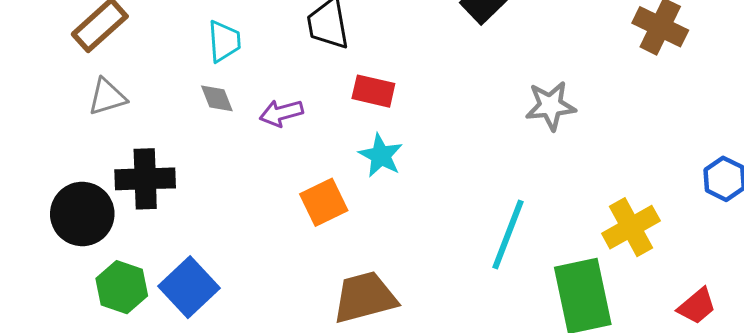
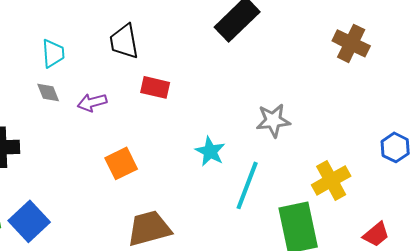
gray star: (550, 106) -> (273, 120), moved
cyan star: (381, 155) -> (210, 151), moved

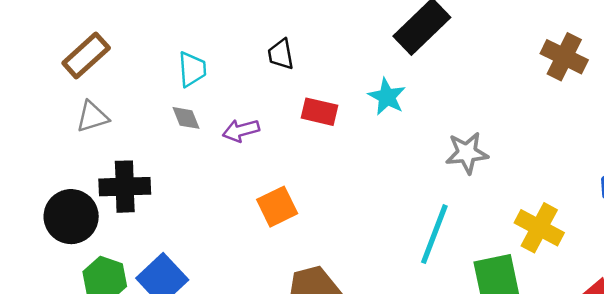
black trapezoid: (124, 41) -> (281, 54), size x0.7
cyan star: (210, 151) -> (387, 97), moved
yellow cross: (331, 180) -> (539, 228), turned -33

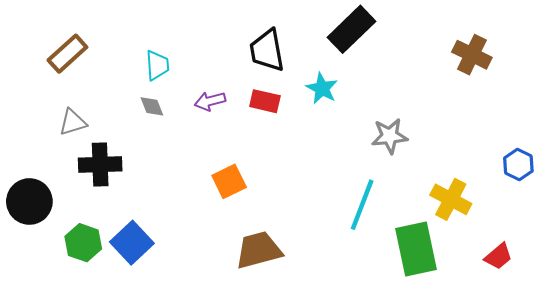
black trapezoid: (281, 54) -> (267, 50), moved, size x1.6
gray triangle: (92, 117) -> (73, 122), moved
purple arrow: (241, 130) -> (210, 101), moved
black circle: (71, 217) -> (29, 201), moved

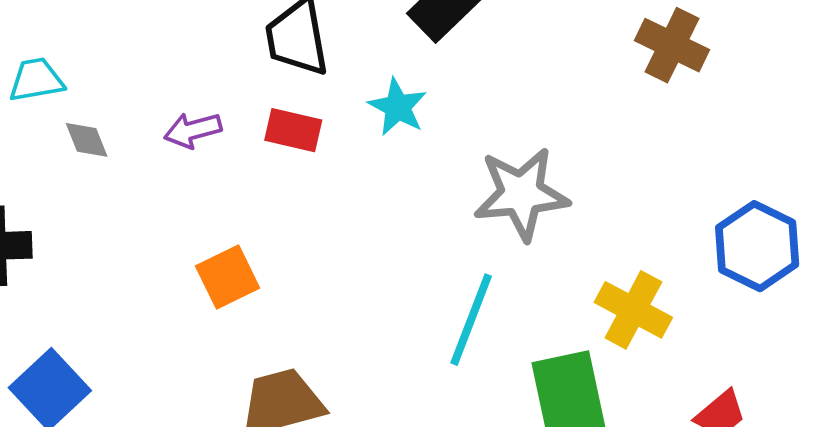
cyan trapezoid: (157, 65) -> (36, 80), moved, turned -96
gray star: (390, 136) -> (521, 194), size x1.4
blue hexagon: (518, 165) -> (757, 246), size x1.5

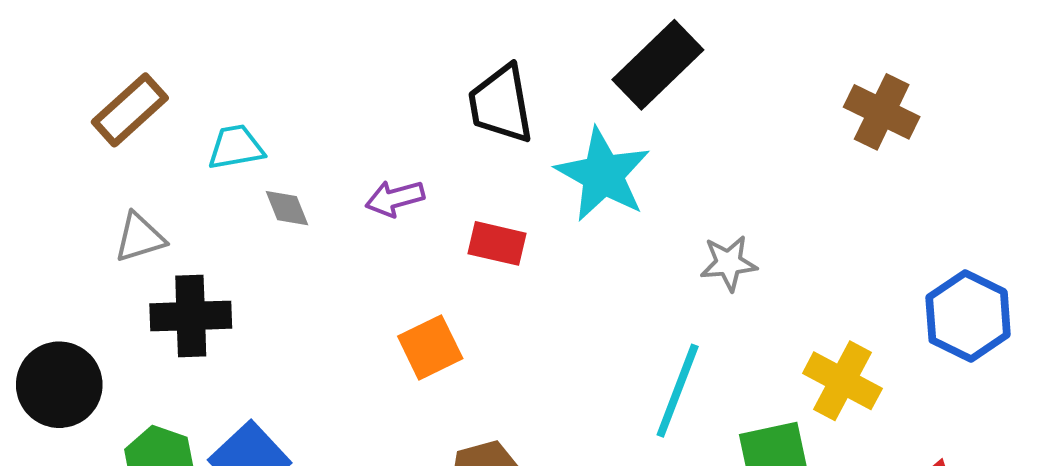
cyan star: (398, 107) -> (603, 175), size x1.6
red rectangle: (293, 130) -> (497, 243), moved
gray star: (521, 194) -> (729, 263), size x0.6

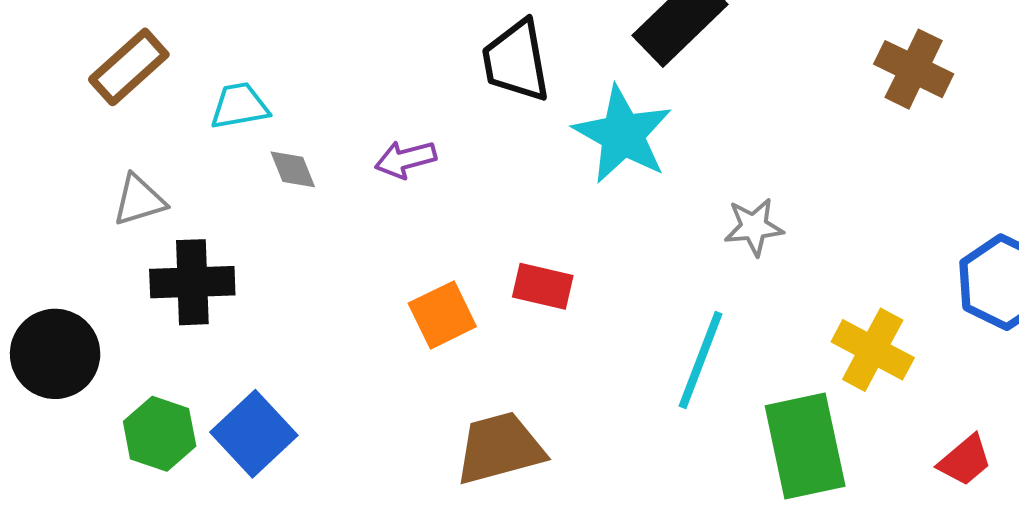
red rectangle: (497, 243) -> (543, 286), moved

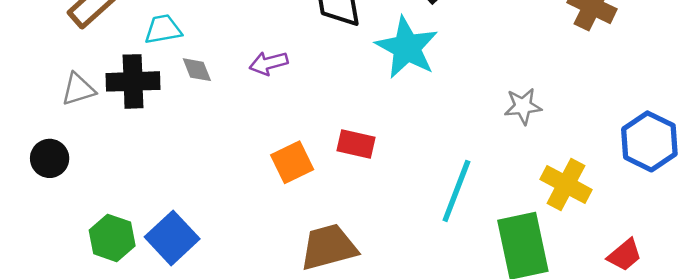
gray triangle: (139, 200) -> (78, 89), moved
gray star: (754, 227) -> (523, 106), moved
black cross: (192, 282) -> (133, 81), moved
black circle: (55, 354) -> (50, 158), moved, size x0.7

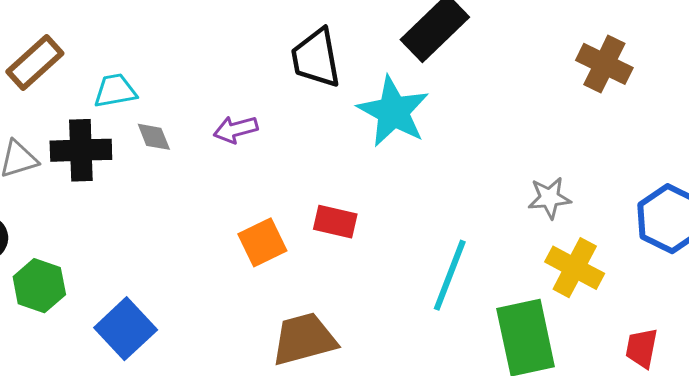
gray star: (523, 106) -> (549, 198), moved
green hexagon: (112, 238) -> (39, 286), moved
red trapezoid: (625, 255) -> (642, 348), turned 141

